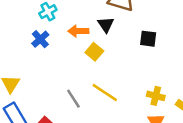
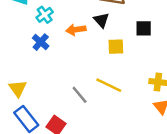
yellow square: (94, 52) -> (116, 47), moved, turned -35

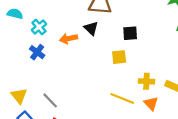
yellow square: (116, 47) -> (119, 57), moved
yellow line: (109, 85) -> (122, 99), moved
gray line: (80, 95) -> (50, 100), moved

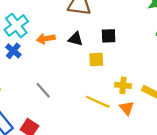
cyan cross: (39, 27) -> (16, 25), size x1.5
black triangle: (91, 28) -> (76, 39), moved, turned -32
gray line: (50, 100) -> (43, 90), moved

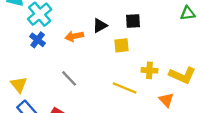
orange arrow: (46, 39) -> (74, 36), moved
black triangle: (76, 39) -> (100, 26), turned -42
orange triangle: (127, 108) -> (166, 100), moved

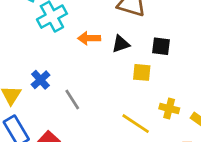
orange arrow: (74, 36) -> (89, 38), moved
blue cross: (38, 40) -> (40, 80), moved

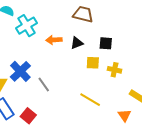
blue cross: (40, 80) -> (20, 71), size x1.5
yellow cross: (169, 108) -> (115, 70), moved

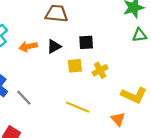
yellow cross: (115, 70) -> (100, 70), turned -32

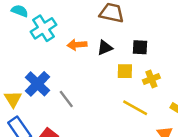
yellow line: (78, 107) -> (135, 108), moved

